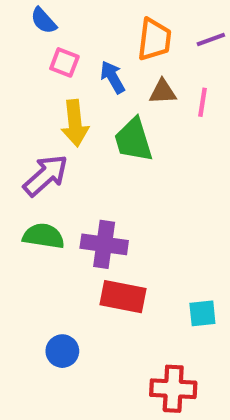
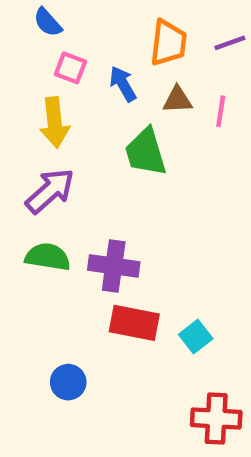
yellow arrow: (75, 123) -> (55, 123), moved
cyan square: (202, 313) -> (196, 337), moved, turned -32
red cross: (173, 389) -> (216, 419), moved

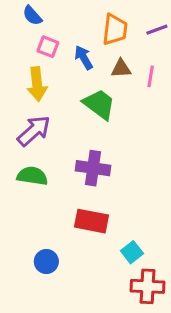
green trapezoid: (146, 152) -> (99, 104), turned 144
purple cross: (114, 266) -> (93, 168), moved
cyan square: (196, 337) -> (132, 252), moved

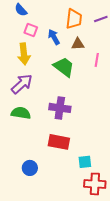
pink line: (151, 76) -> (97, 60), moved
cyan square: (132, 252) -> (85, 162), turned 32

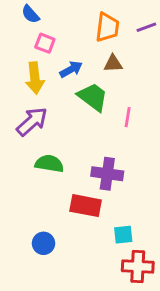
blue arrow: (54, 37) -> (71, 69), moved, turned 91
pink line: (97, 60) -> (128, 117), moved
purple cross: (60, 108) -> (107, 174), moved
green semicircle: (21, 113) -> (49, 164), moved

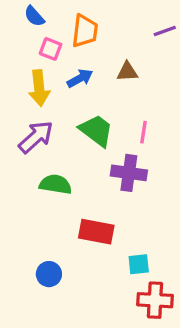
orange trapezoid: (107, 27) -> (85, 31), moved
green trapezoid: (93, 97) -> (96, 130), moved
purple cross: (107, 174) -> (129, 173), moved

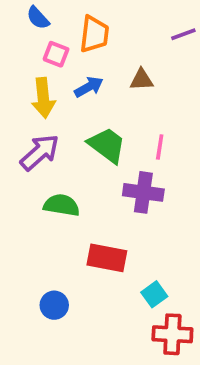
cyan square: (139, 264) -> (154, 294), turned -30

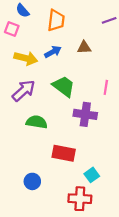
pink square: (56, 54) -> (12, 29), moved
yellow arrow: (43, 98) -> (26, 58), turned -70
pink line: (160, 147) -> (106, 87), moved
red cross: (172, 334) -> (80, 199), moved

